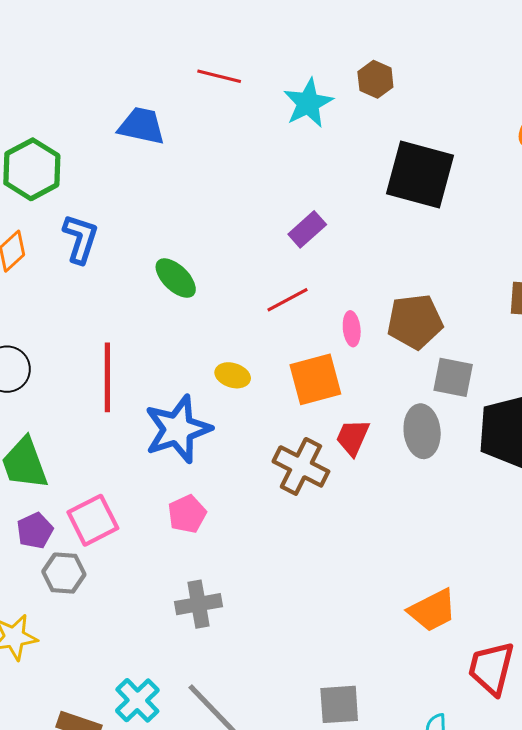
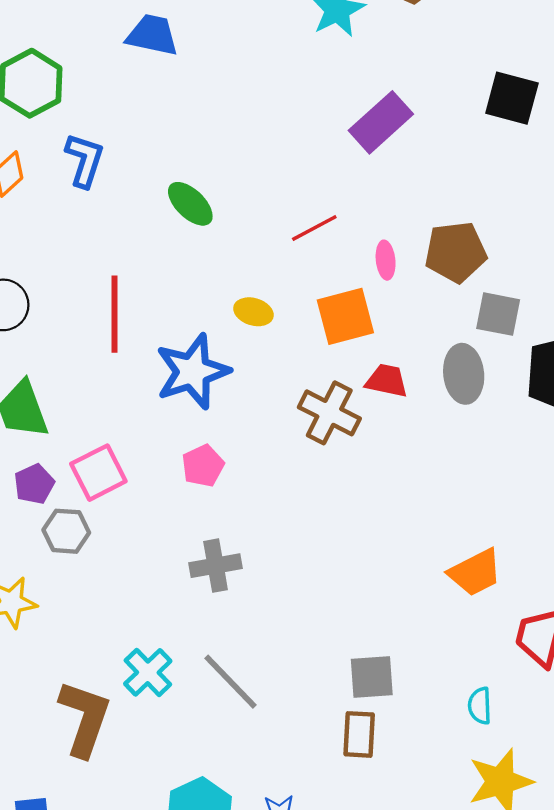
black square: (420, 175) -> (512, 98), moved, size x0.7
purple rectangle: (307, 229) -> (381, 122), moved, size x1.5
red trapezoid: (353, 437) -> (387, 381), turned 78

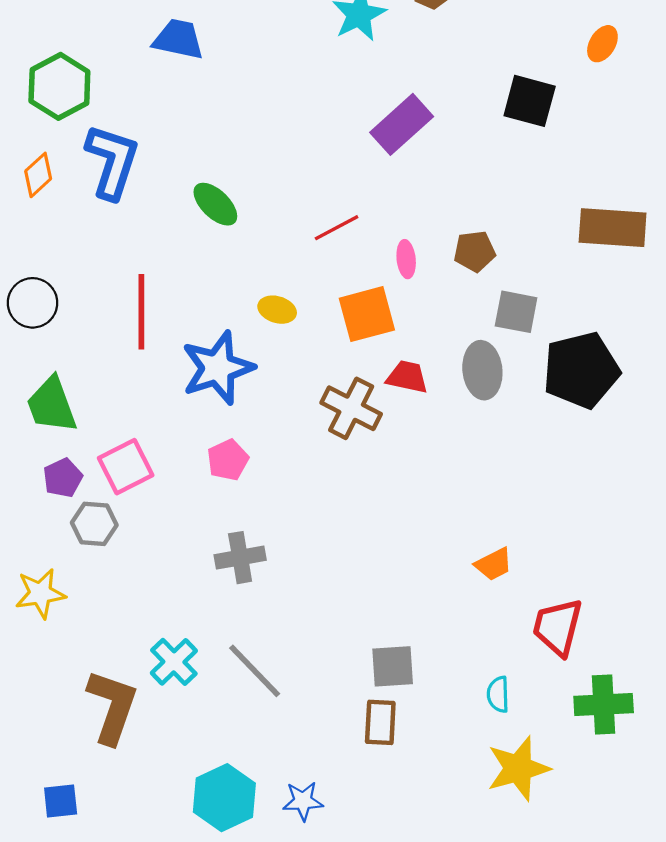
blue L-shape: (85, 160) -> (112, 161), size x1.4
brown pentagon: (456, 252) -> (475, 251), size x0.7
orange trapezoid: (475, 573) -> (494, 564), size x0.7

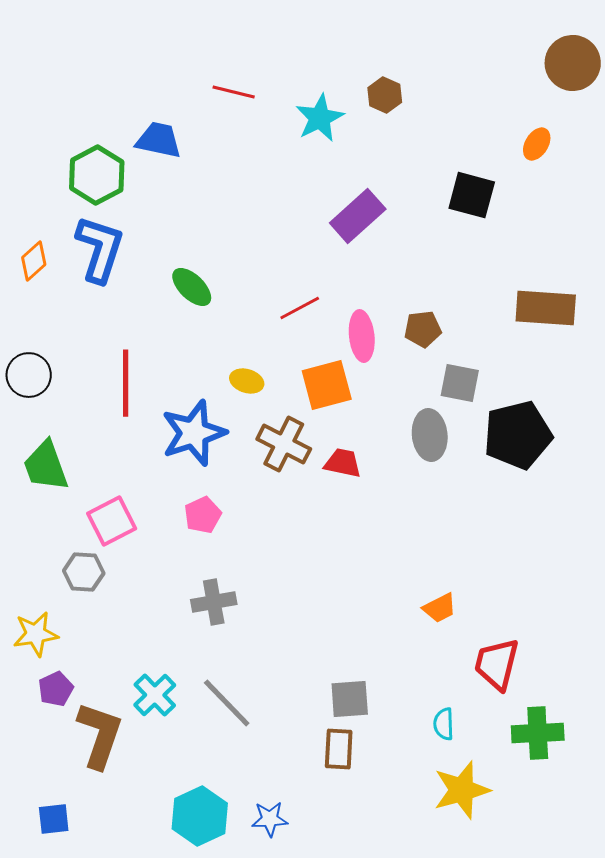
green hexagon: (59, 86) -> (97, 175), moved
pink ellipse: (406, 259) -> (362, 336), size x1.5
red trapezoid: (407, 377) -> (343, 463), moved
brown cross: (351, 408) -> (284, 444), moved
purple pentagon: (63, 478) -> (56, 689), moved

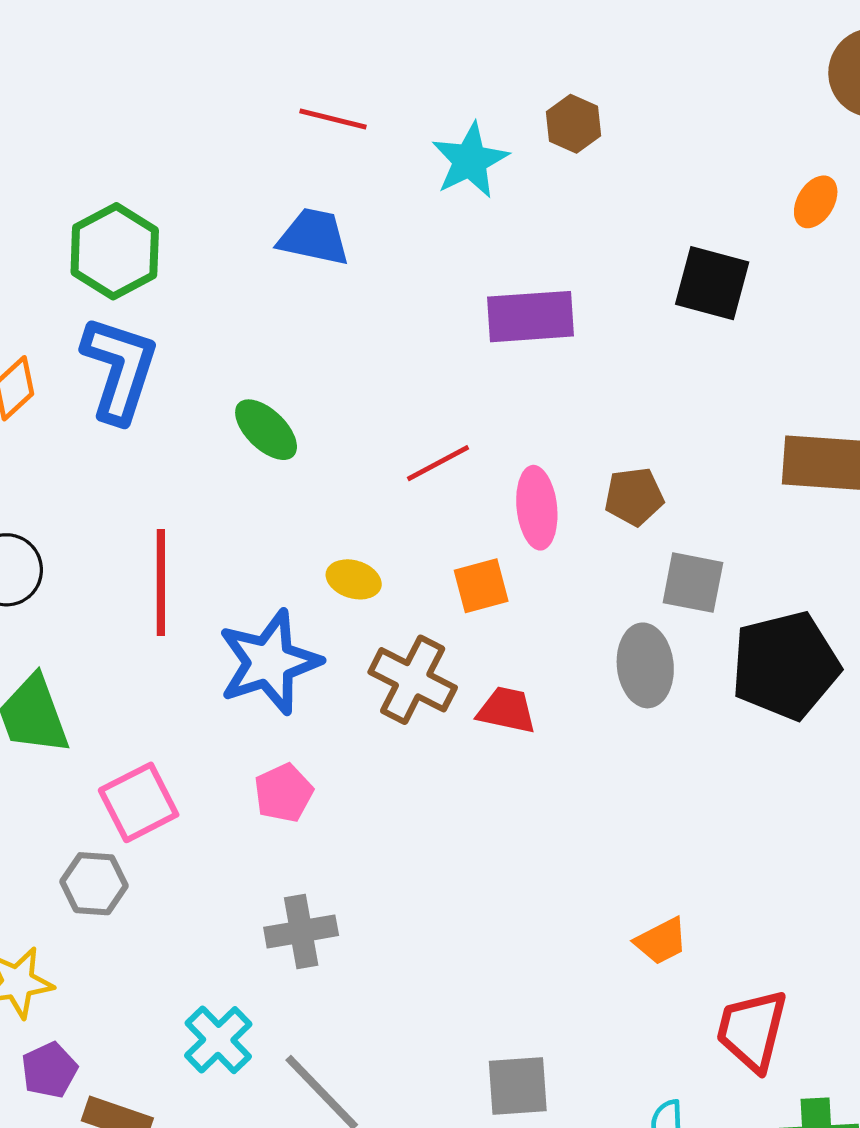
blue trapezoid: (159, 140) -> (314, 237), moved
purple rectangle: (358, 216) -> (530, 317), turned 38
orange square: (327, 385) -> (481, 586), size x0.7
cyan cross: (155, 695) -> (218, 1040), moved

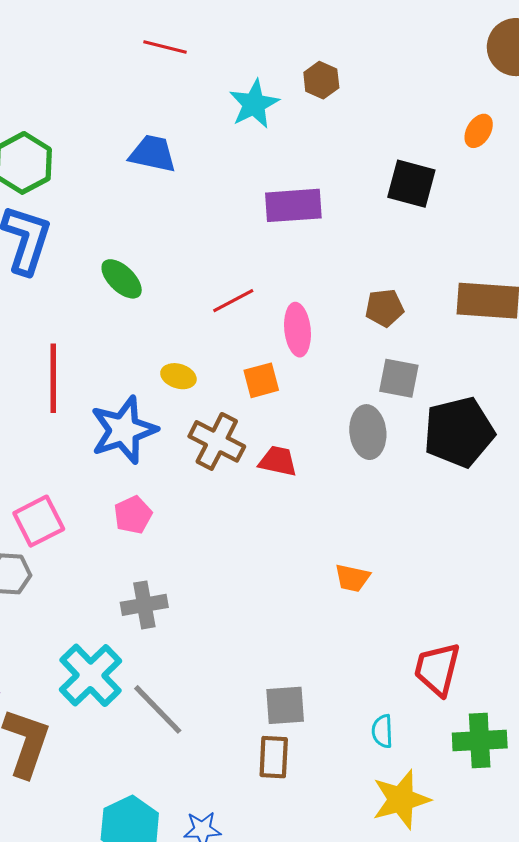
red line: (333, 119) -> (165, 47), moved
brown pentagon: (634, 497) -> (384, 308), moved
orange trapezoid: (661, 941) -> (352, 578), moved, turned 39
cyan cross: (218, 1040) -> (90, 675), size x1.4

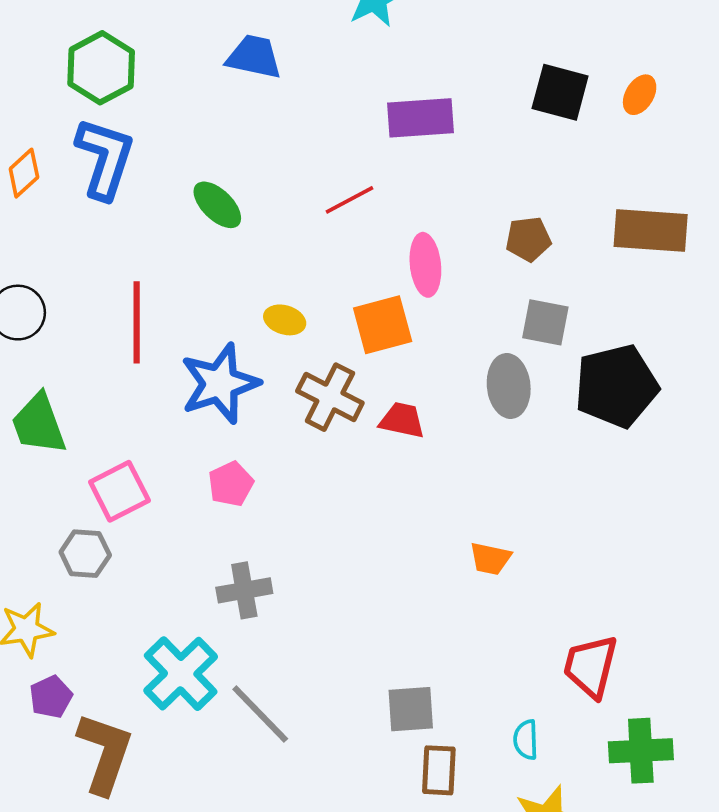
orange ellipse: (479, 131) -> (640, 95), moved
red line: (233, 301) -> (350, 200), moved
orange square: (261, 380) -> (383, 325), size x1.4
brown rectangle: (274, 757) -> (439, 770), moved

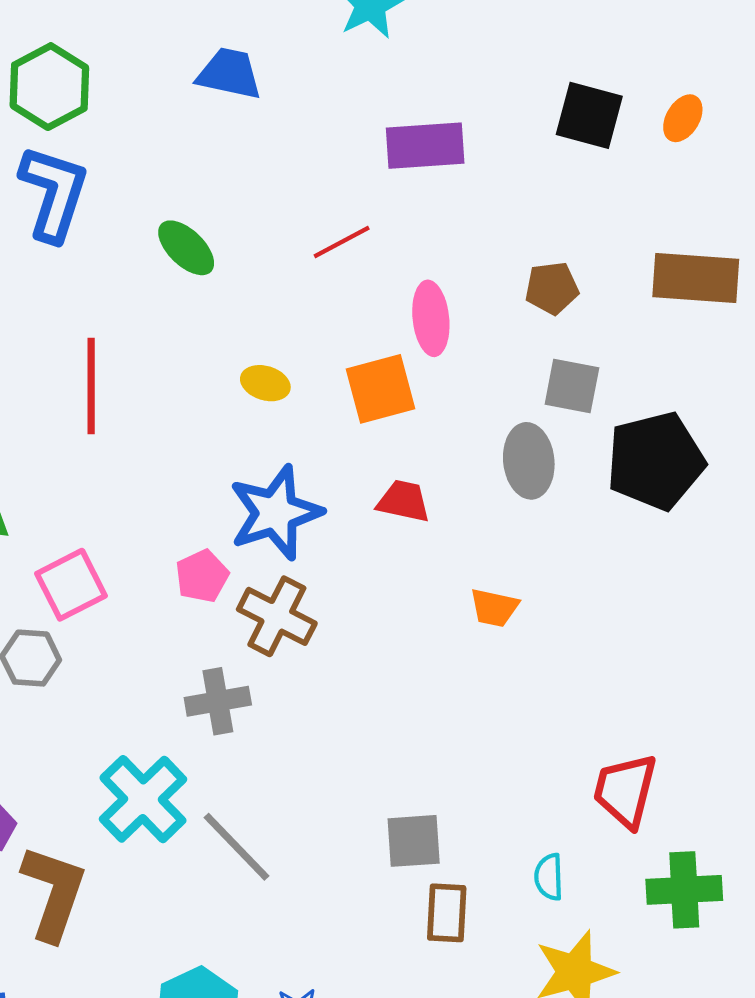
blue star: (220, 384) -> (275, 513), moved
brown cross: (330, 397) -> (277, 616), moved
orange trapezoid: (490, 559) -> (494, 608), moved

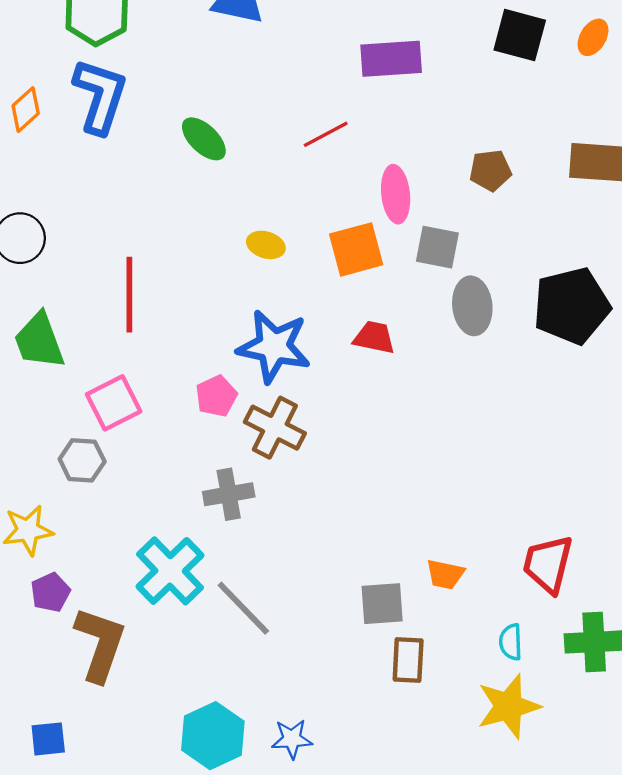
red line: (91, 386) -> (129, 295), moved
gray square: (572, 386) -> (437, 247), moved
blue star: (275, 513) -> (274, 346), turned 30
orange trapezoid: (494, 608) -> (445, 574), moved
cyan semicircle: (549, 877) -> (511, 642), moved

